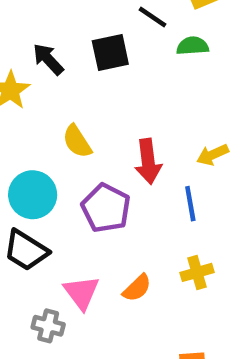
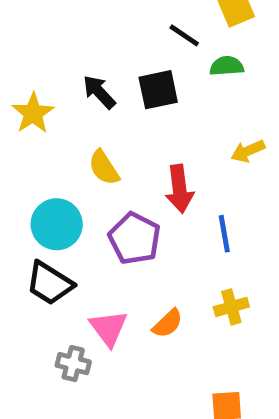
black square: (110, 53) -> (158, 90), moved
black arrow: (48, 59) -> (99, 92), moved
yellow arrow: (213, 155) -> (248, 151), moved

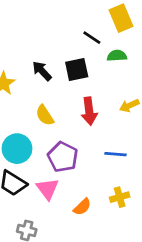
red arrow: (179, 189) -> (89, 111), moved
blue line: (224, 234) -> (115, 154), turned -75
pink triangle: (109, 328) -> (48, 189), moved

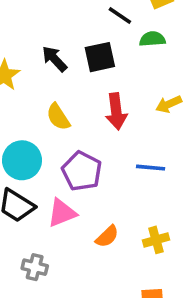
pink triangle: (48, 189) -> (62, 213), turned 45
yellow cross: (120, 197) -> (156, 240), moved

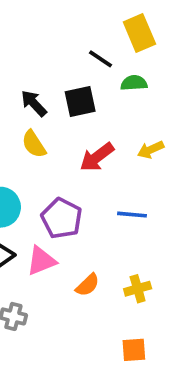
red arrow: (116, 111) -> (97, 157), turned 60
yellow semicircle: (58, 117) -> (34, 144), moved

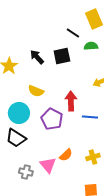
yellow semicircle: (34, 144) -> (36, 91), moved, turned -35
red arrow: (97, 157) -> (71, 101), moved, turned 126
pink triangle: (41, 261) -> (48, 165), moved, turned -48

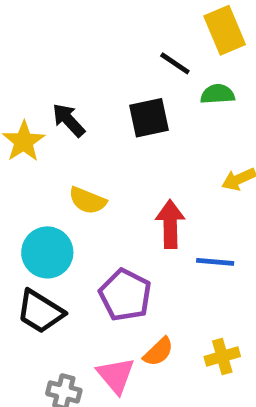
black arrow: (37, 57) -> (69, 120), moved
purple pentagon: (52, 119) -> (125, 295), moved

